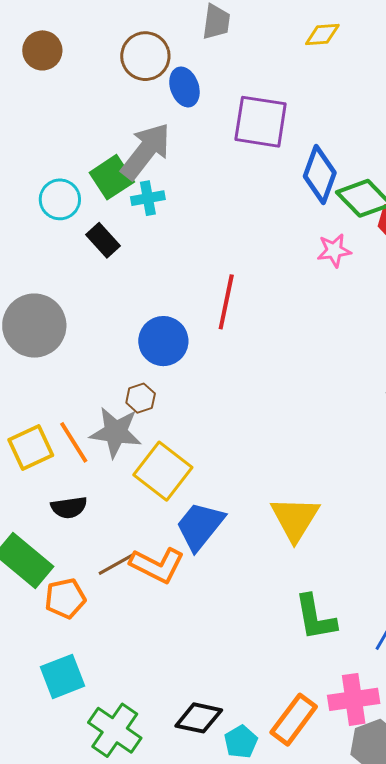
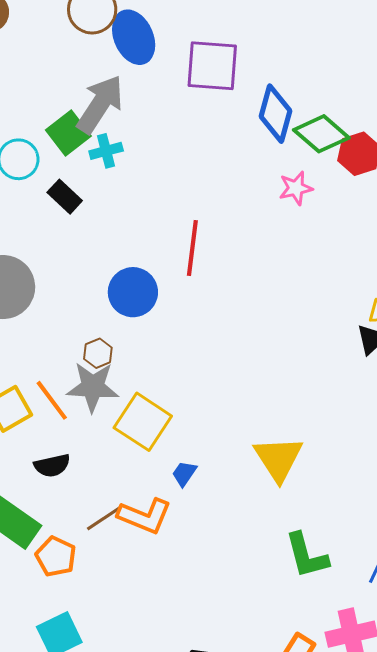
blue ellipse: (184, 87) -> (134, 37), size x1.4
brown hexagon: (141, 398) -> (98, 353), moved
blue trapezoid: (200, 526) -> (184, 474), size x0.5
orange pentagon: (65, 598) -> (56, 557), turned -30

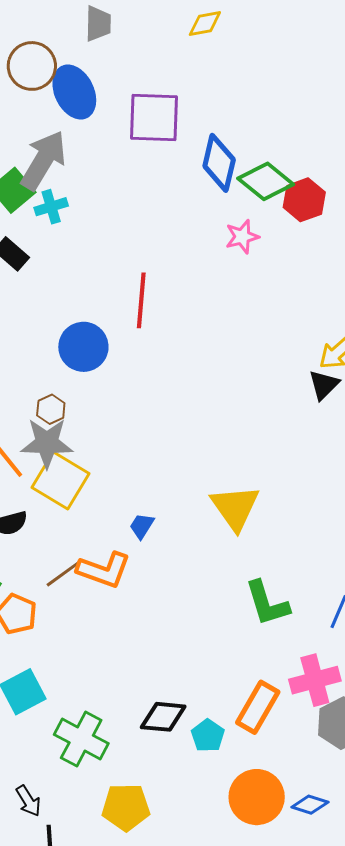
yellow square: (143, 422) -> (61, 481), moved

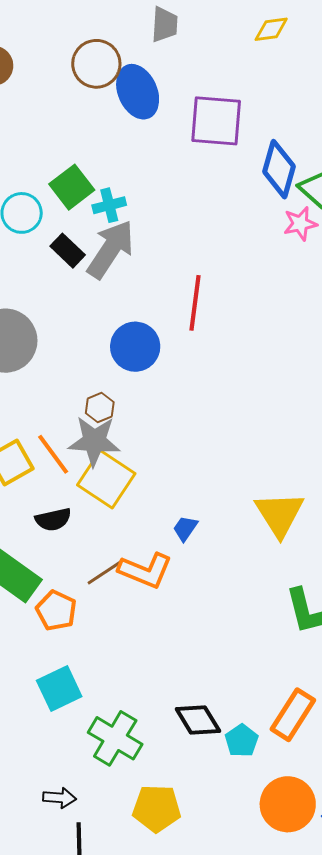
gray arrow: (43, 160) -> (111, 249), moved
pink star: (242, 237) -> (300, 224), moved
black diamond: (163, 717) -> (198, 720), turned 51
black arrow: (28, 801) -> (60, 798), turned -56

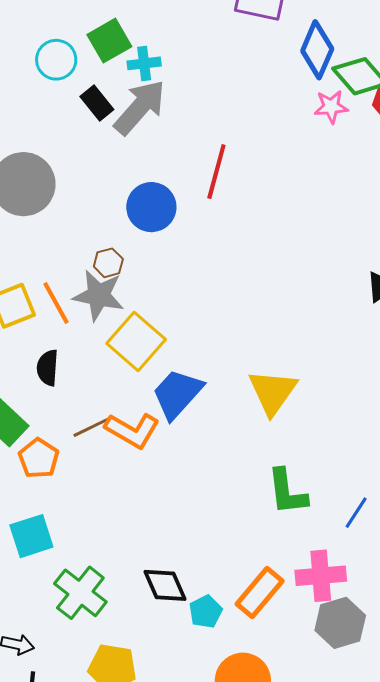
yellow square: (106, 479) -> (136, 341), moved
black semicircle: (53, 519) -> (48, 368), turned 99
blue trapezoid: (185, 528) -> (177, 394), size x2.0

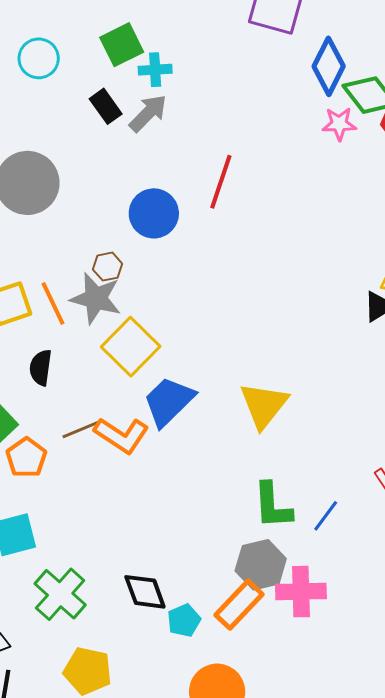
cyan circle: (56, 60) -> (39, 58), moved
gray arrow: (140, 107) -> (148, 113), size x0.7
blue line: (356, 513) -> (326, 516), moved
gray hexagon: (340, 623) -> (261, 565), moved

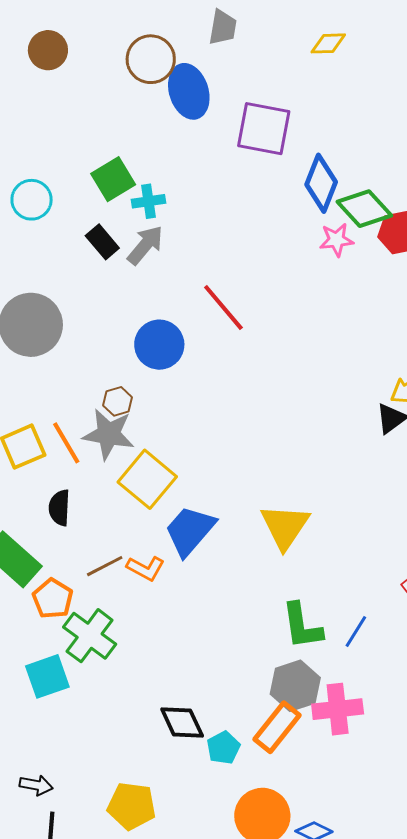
red line: (221, 182) -> (223, 307), turned -54
orange L-shape: (122, 435) -> (146, 568), size x0.7
green cross: (60, 594) -> (90, 636), moved

